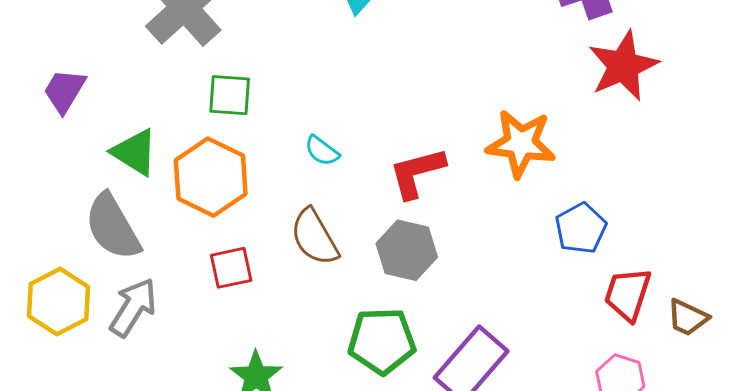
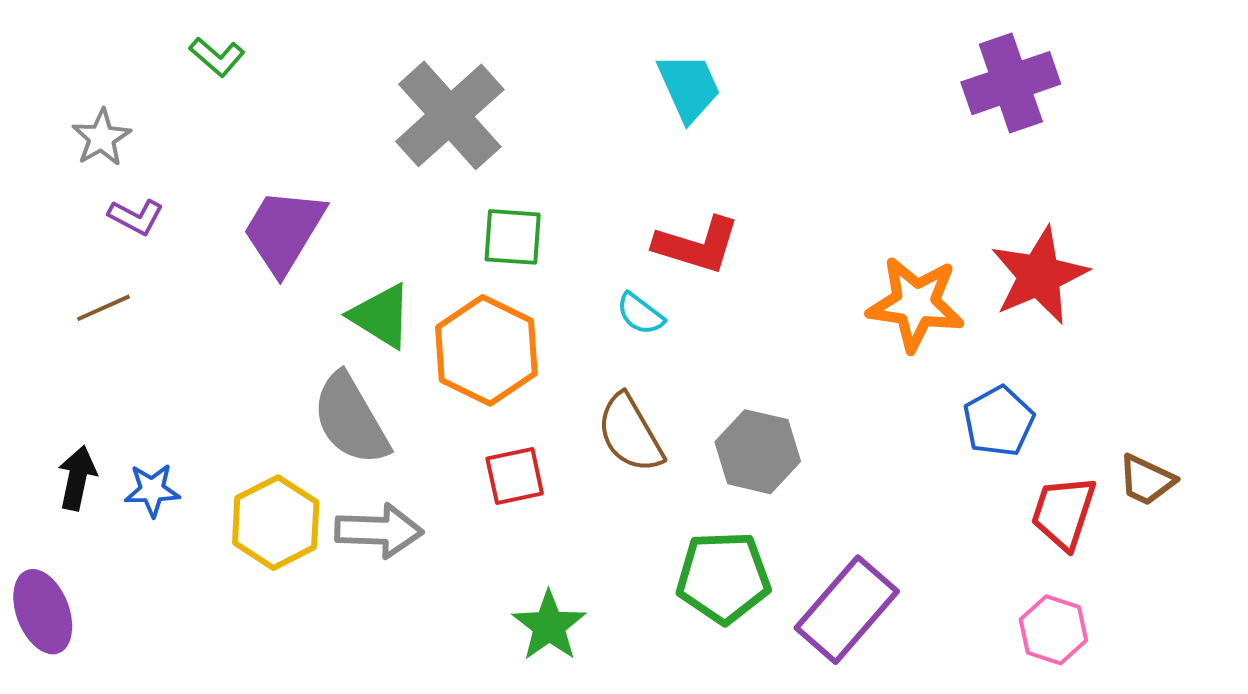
red star: (623, 66) -> (1039, 275), moved
purple trapezoid: (64, 91) -> (284, 231), size x1.4
red L-shape: (417, 173) -> (697, 245), moved, turned -148
gray arrow: (133, 307) -> (379, 531), turned 60
brown trapezoid: (688, 318) -> (1147, 480), moved

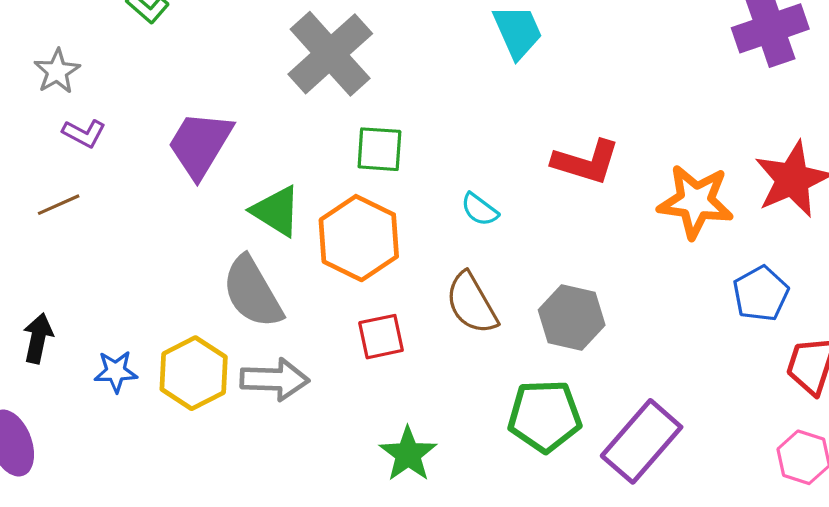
red L-shape: (697, 245) -> (586, 162), moved
blue star: (152, 490) -> (116, 372), moved

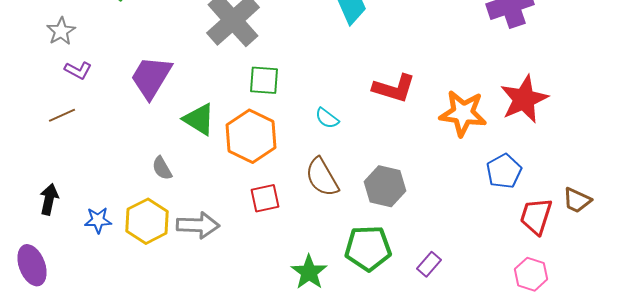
gray semicircle: (252, 292) -> (162, 168), moved, size x0.5
purple rectangle: (642, 441) -> (429, 264), size x0.5
green star: (408, 454) -> (309, 272), moved

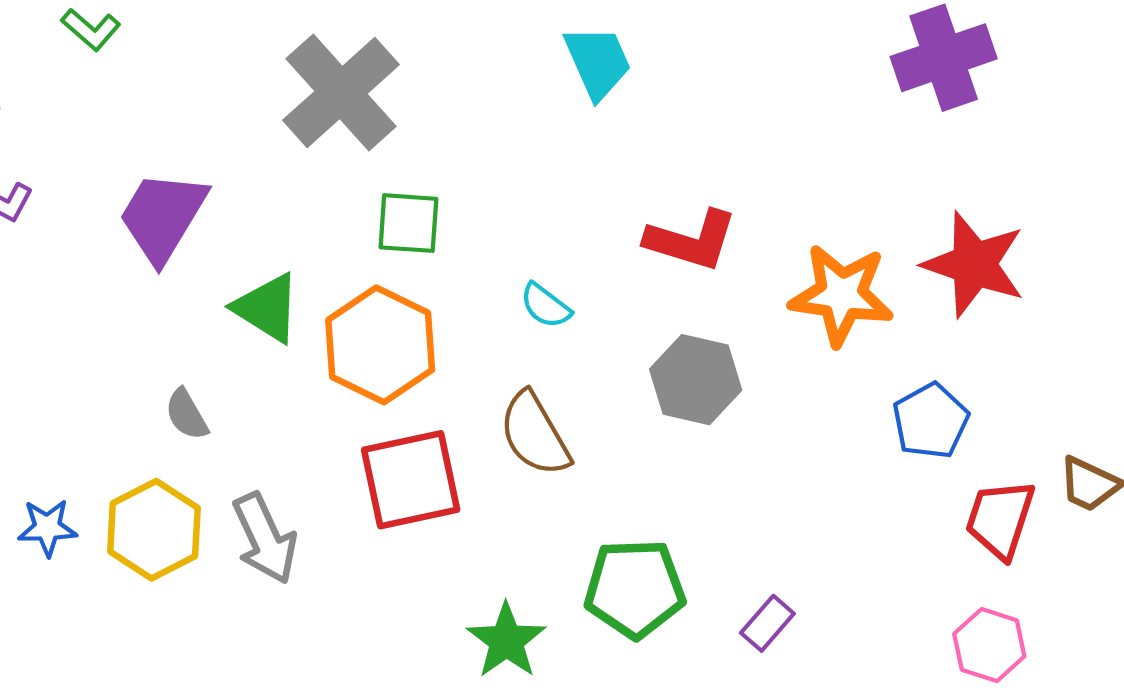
red star: (524, 99) -> (974, 264), turned -30
gray hexagon: (385, 186) -> (696, 380), moved
red square: (265, 198) -> (411, 480), size x1.6
gray arrow: (198, 225) -> (265, 538), turned 63

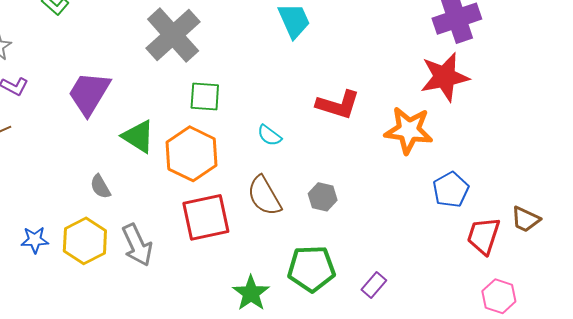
red star: (974, 264) -> (445, 77), moved, turned -30
gray hexagon: (696, 380) -> (323, 197), moved, size x0.7
pink hexagon: (989, 645) -> (499, 296), moved

